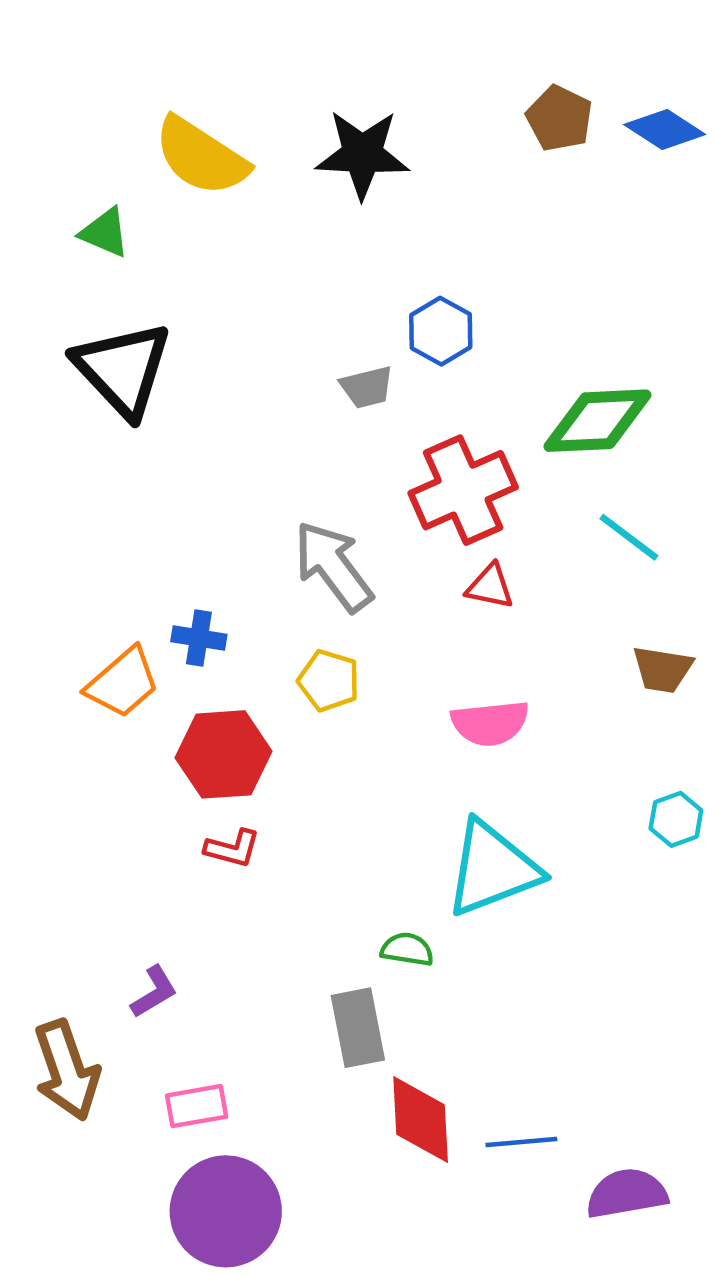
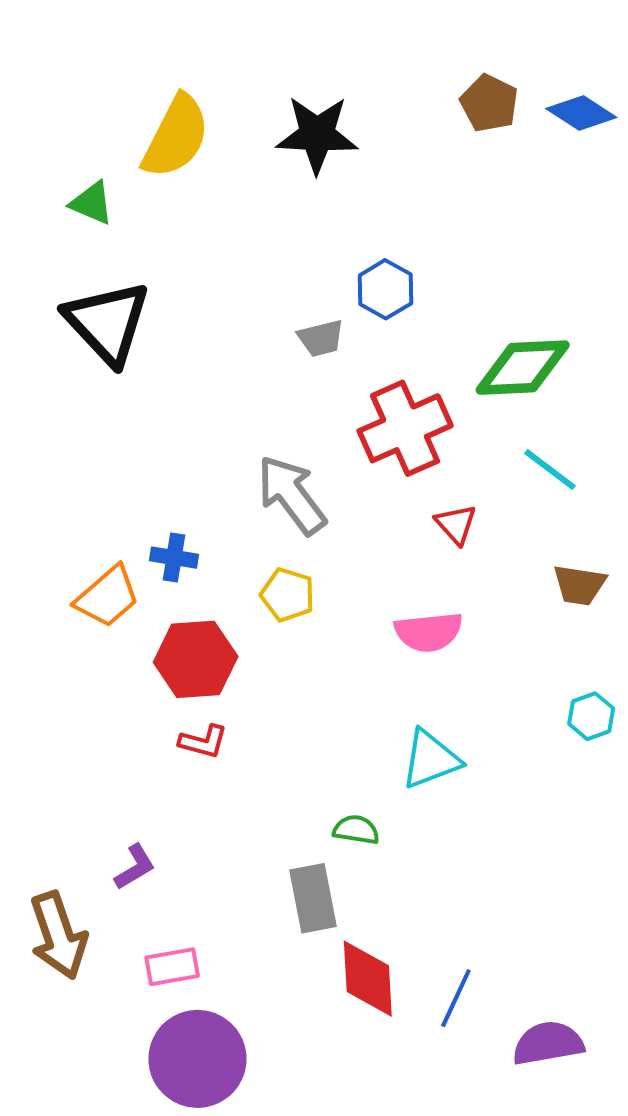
yellow semicircle: (201, 156) -> (176, 137), turned -96
red triangle: (490, 586) -> (456, 524), moved, turned 36
cyan triangle: (492, 869) -> (431, 759), size x0.7
blue line: (521, 1142) -> (456, 998), turned -60

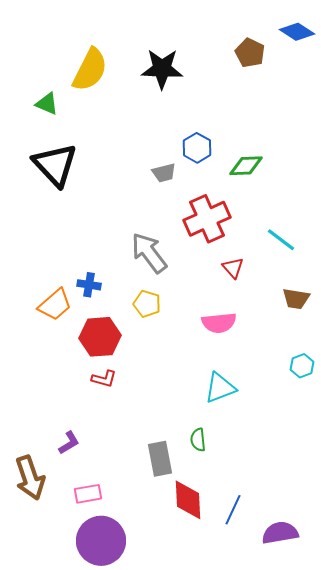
blue diamond: (581, 113) -> (297, 32), moved
green diamond: (523, 368) -> (246, 166), moved, size x0.7
green semicircle: (356, 830) -> (198, 440), moved, turned -105

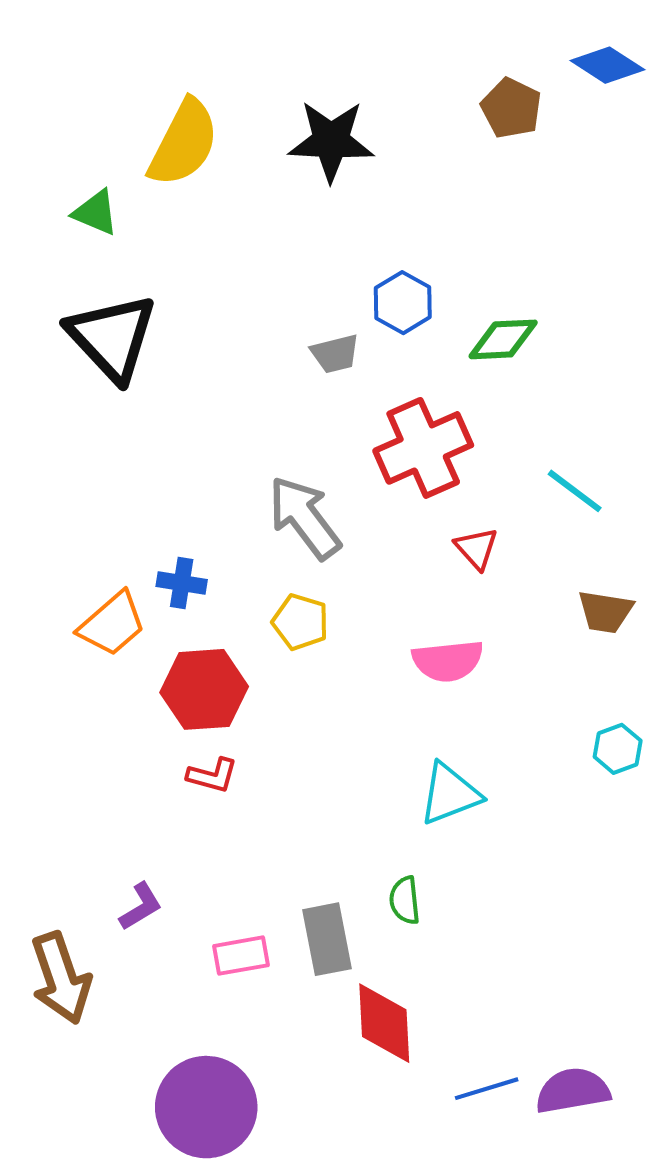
pink rectangle: (88, 494) -> (241, 956), moved
blue line: (233, 510) -> (487, 1089), moved, turned 48

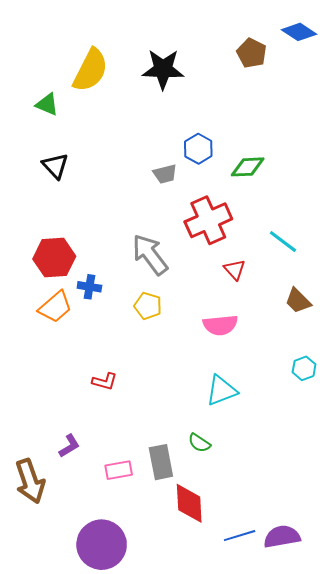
black triangle: (112, 337) -> (55, 166), size x0.6
brown trapezoid: (605, 612) -> (298, 301), turned 36
red hexagon: (204, 689) -> (54, 258), moved
green semicircle: (405, 900) -> (199, 443), turned -50

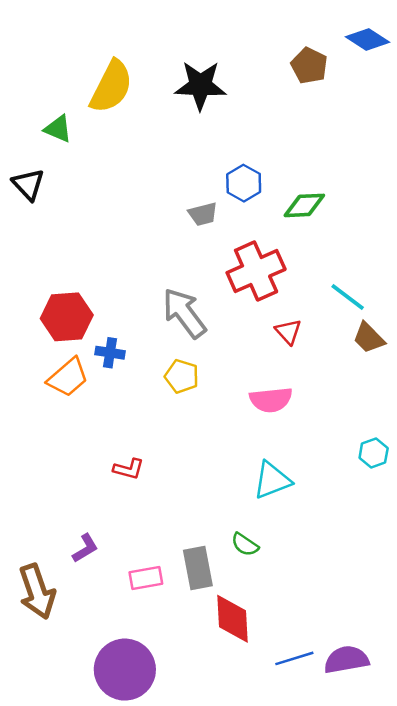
black triangle: (55, 166) -> (28, 184), moved
brown trapezoid: (298, 301) -> (369, 338), moved

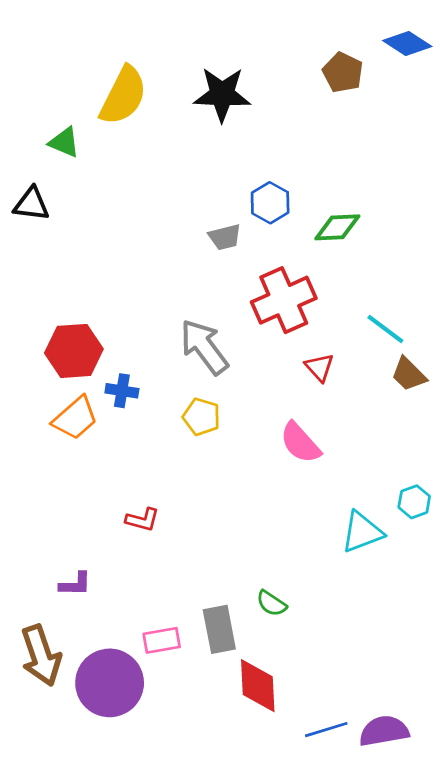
black triangle: (28, 184) -> (31, 204), turned -40
pink semicircle: (271, 400) -> (300, 443), turned 54
cyan triangle: (272, 480) -> (362, 532), moved
purple L-shape: (85, 548) -> (75, 584), moved, turned 32
purple circle: (125, 670) -> (110, 683), moved

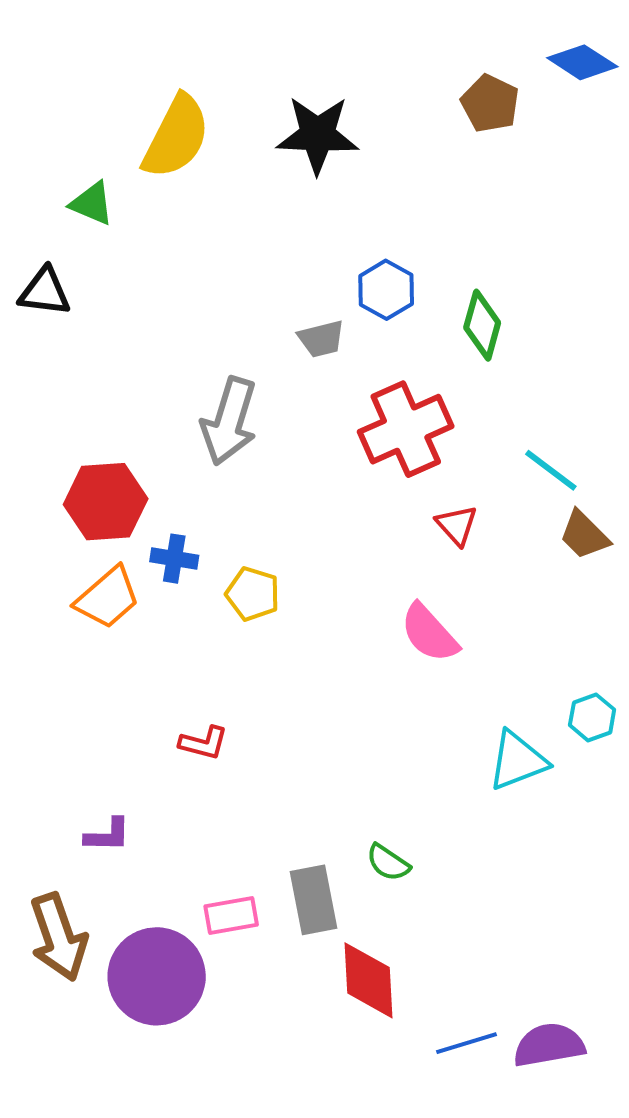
green diamond: (337, 227) -> (482, 325), turned -72
gray arrow: (204, 347) -> (229, 421), moved, turned -126
yellow pentagon: (201, 417) -> (253, 594), moved

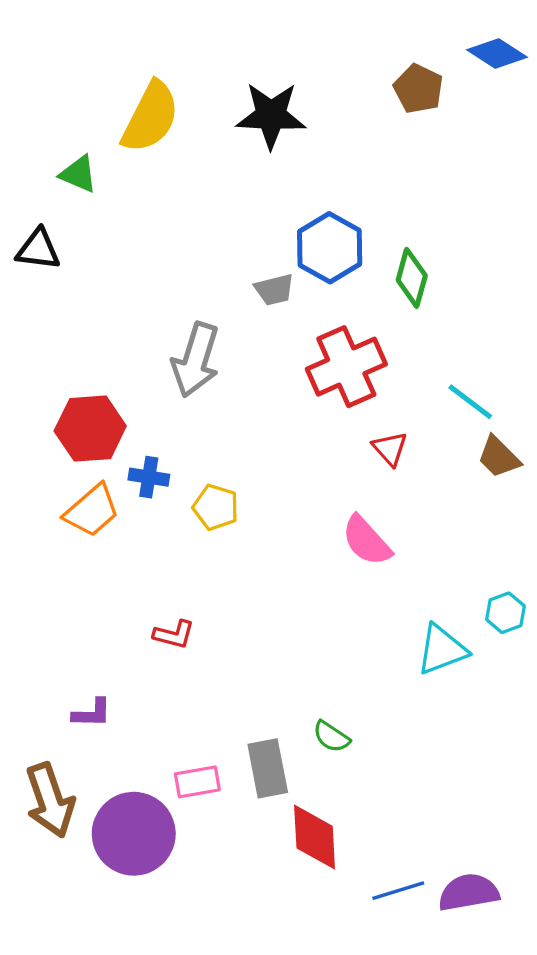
blue hexagon: (386, 290) -> (330, 248), size x1.4

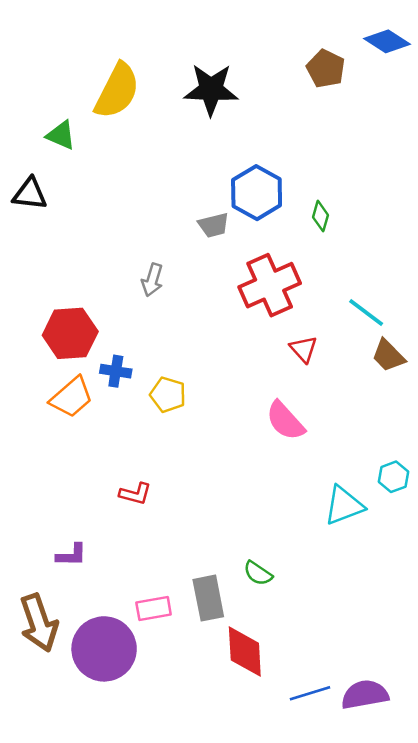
green diamond: (412, 278) -> (320, 216), size x0.7
gray arrow: (196, 360) -> (152, 280), size x0.6

